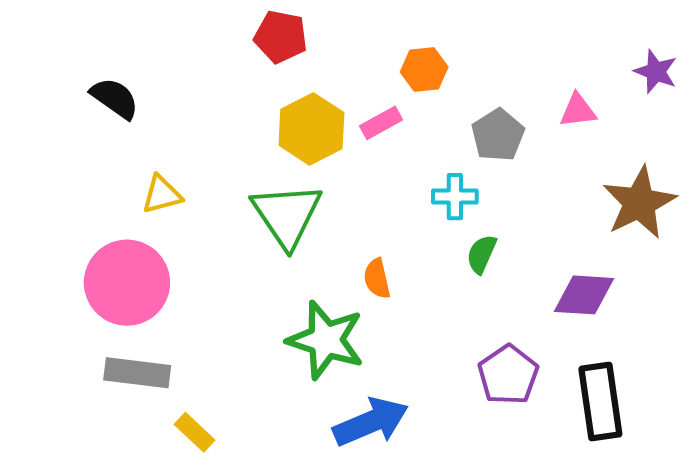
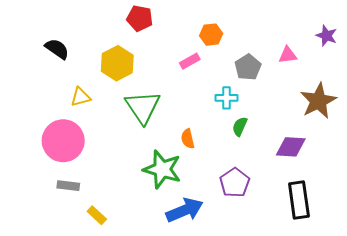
yellow hexagon: (311, 129) -> (117, 63), moved
gray rectangle: (137, 373) -> (68, 186), size x0.7
purple pentagon: (508, 375) -> (235, 183), moved

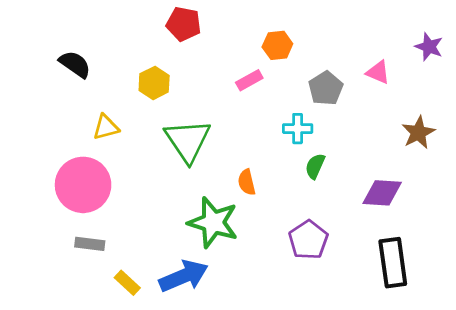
pink triangle: (288, 55) -> (378, 72), turned 30
yellow hexagon: (117, 63) -> (154, 83), size x0.7
brown star: (318, 101) -> (418, 133), size x0.7
blue arrow: (185, 210) -> (184, 276), moved

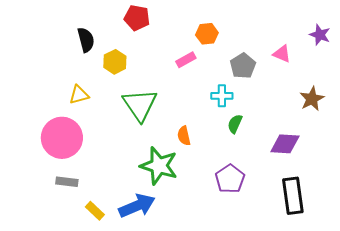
black semicircle: (75, 64) -> (86, 40), moved, turned 40

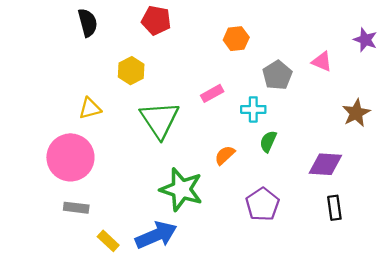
black semicircle: (86, 40) -> (88, 23), moved
pink rectangle: (186, 60) -> (212, 93), moved
orange semicircle: (184, 136) -> (225, 155), moved, turned 60
black rectangle: (293, 196) -> (334, 208), moved, size x0.6

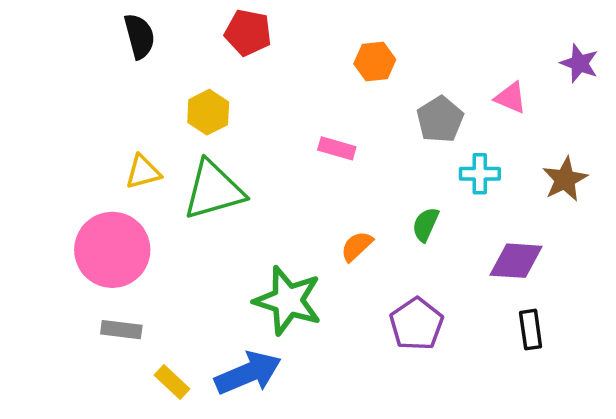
pink rectangle: (212, 93) -> (337, 148), turned 45
cyan cross: (253, 109) -> (480, 174), moved
green triangle: (160, 120) -> (214, 190), moved, turned 48

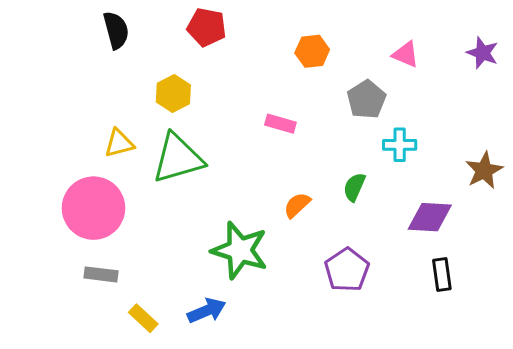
pink triangle: (511, 98) -> (406, 54), moved
brown star: (565, 179) -> (484, 170), moved
blue arrow: (248, 373) -> (207, 311), size x0.7

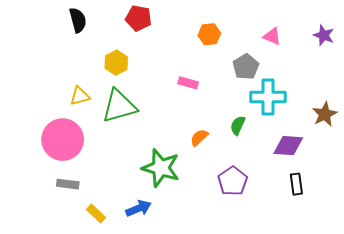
cyan cross: (400, 145) -> (268, 97), size x1.6

